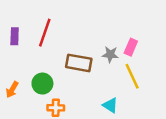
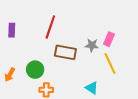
red line: (45, 33) -> (50, 27), moved

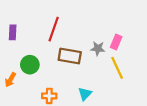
green circle: (35, 70) -> (30, 65), moved
cyan triangle: (92, 88) -> (85, 94), moved, turned 40

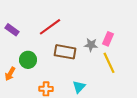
red line: (54, 29) -> (50, 27), turned 35
purple rectangle: (13, 32) -> (12, 30), turned -56

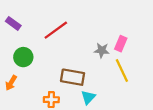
purple rectangle: (12, 30) -> (13, 23), moved
brown rectangle: (65, 52) -> (73, 77), moved
green circle: (28, 60) -> (23, 57), moved

